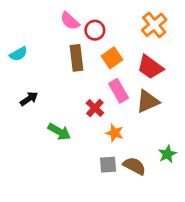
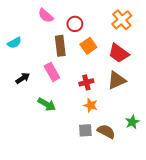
pink semicircle: (70, 21) -> (46, 16), moved
pink rectangle: (119, 91) -> (52, 72), moved
red cross: (95, 108) -> (86, 82), moved, turned 32

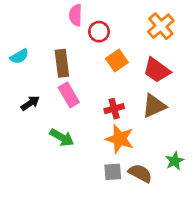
pink semicircle: (46, 16) -> (76, 15), moved, turned 49
brown rectangle: (60, 46) -> (62, 63), moved
orange star: (91, 105) -> (120, 139), size x1.5

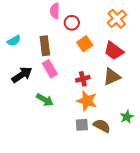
black arrow: (30, 103) -> (22, 75), size x1.5

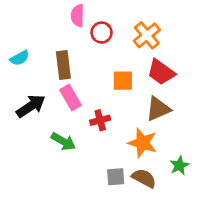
orange cross: (117, 19) -> (147, 35), moved
orange square: (85, 44) -> (123, 81), moved, turned 35
red cross: (83, 79) -> (100, 120), moved
orange star: (87, 101) -> (143, 143), moved

